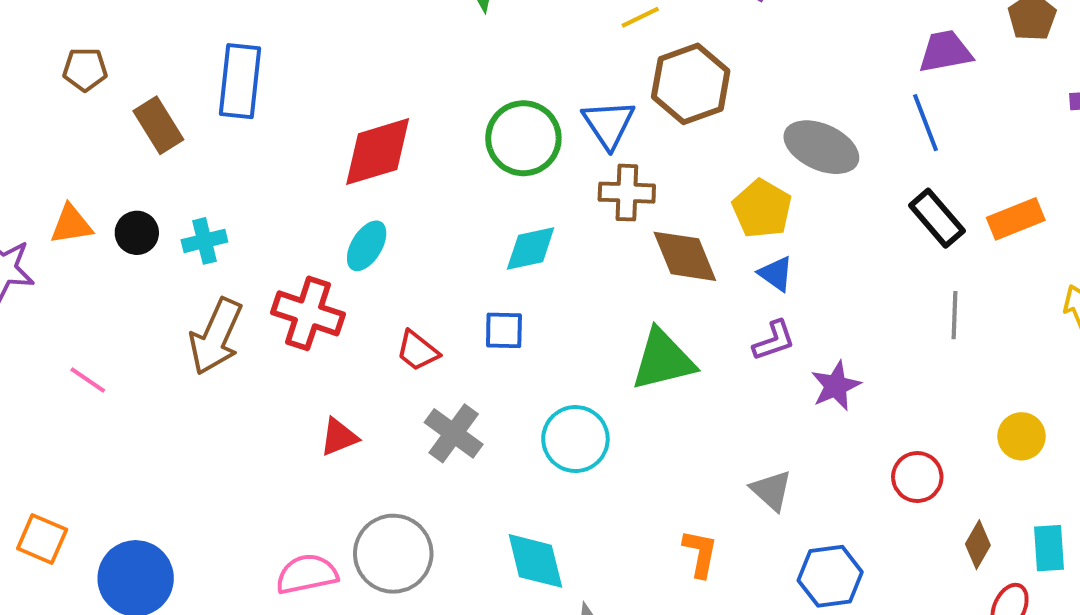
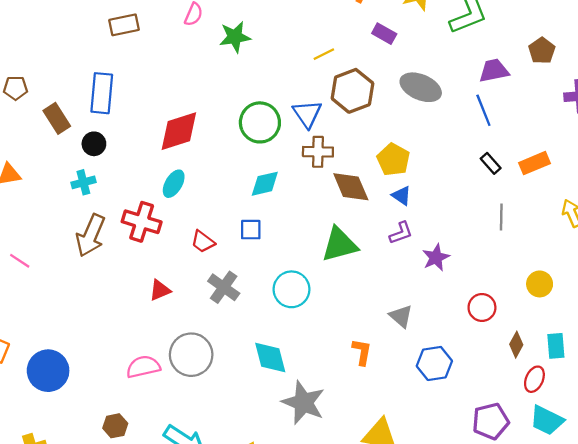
gray ellipse: (821, 147) -> (421, 87), moved
black rectangle: (937, 218) -> (491, 163), size x0.7
black circle: (137, 233) -> (94, 144), moved

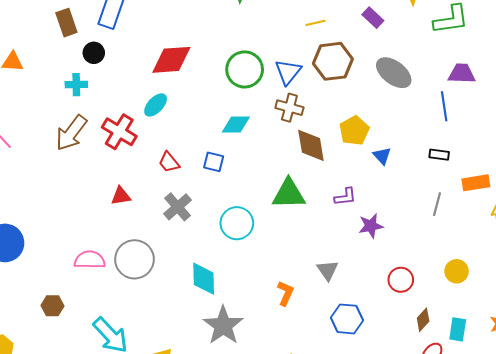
black rectangle: (491, 163) -> (439, 155), turned -54
orange rectangle: (535, 163) -> (476, 183), moved
blue triangle: (402, 196) -> (382, 156), moved

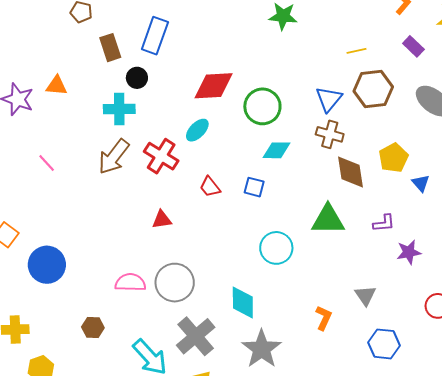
green circle: (245, 69) -> (262, 106), moved
cyan cross: (76, 85) -> (119, 109), size x1.4
gray cross: (178, 207) -> (196, 336), moved, size x1.4

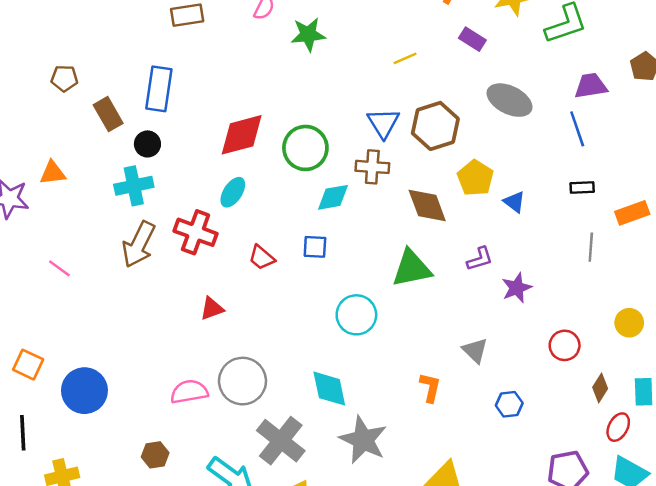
brown hexagon: (373, 89) -> (435, 126), moved
brown cross: (330, 134) -> (372, 167), moved
blue hexagon: (384, 344) -> (509, 404), size x0.7

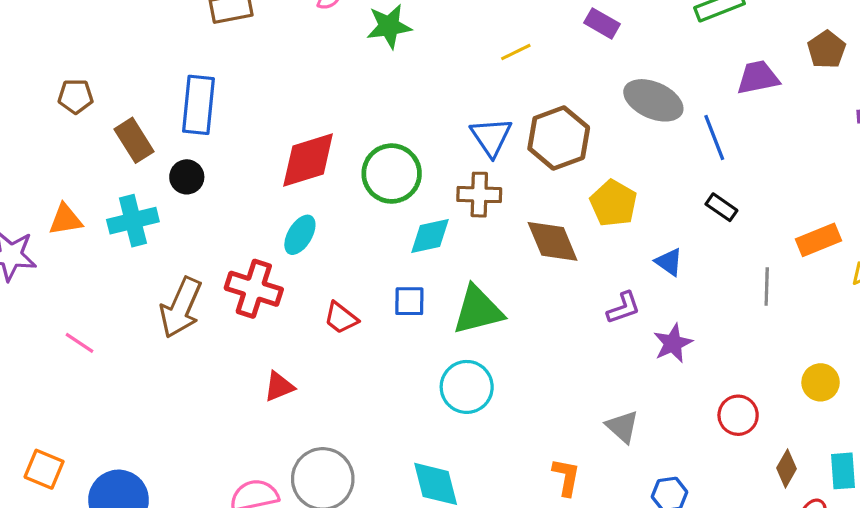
blue line: (577, 129) -> (714, 138), moved
cyan cross: (134, 186) -> (133, 221), moved
black rectangle: (582, 188) -> (721, 207), moved, turned 40
blue triangle: (514, 202) -> (669, 262), moved
green triangle: (412, 268) -> (478, 310), moved

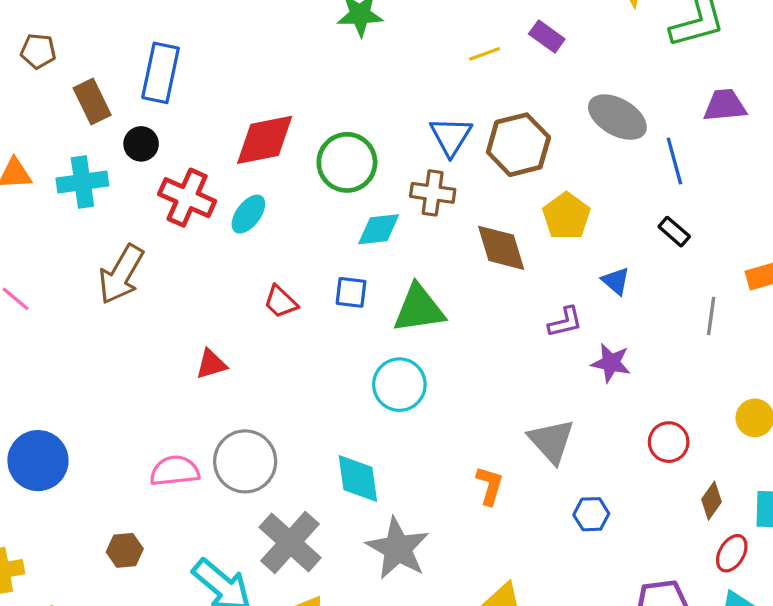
purple rectangle: (602, 23) -> (547, 37), moved
red cross: (254, 289) -> (187, 198), moved
purple star: (673, 343) -> (611, 363), turned 30
gray triangle: (622, 427) -> (551, 441), size x1.4

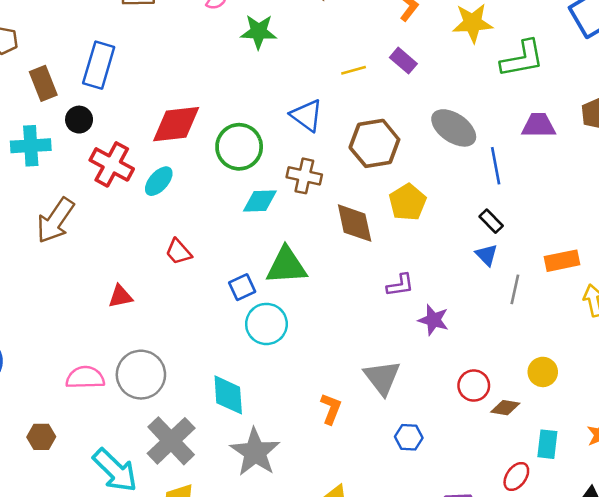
blue triangle: (451, 136) -> (307, 115), moved, turned -30
blue triangle: (616, 281) -> (487, 255), moved
blue square: (351, 292) -> (242, 287), moved, turned -36
brown diamond: (711, 501) -> (505, 408), moved, turned 60

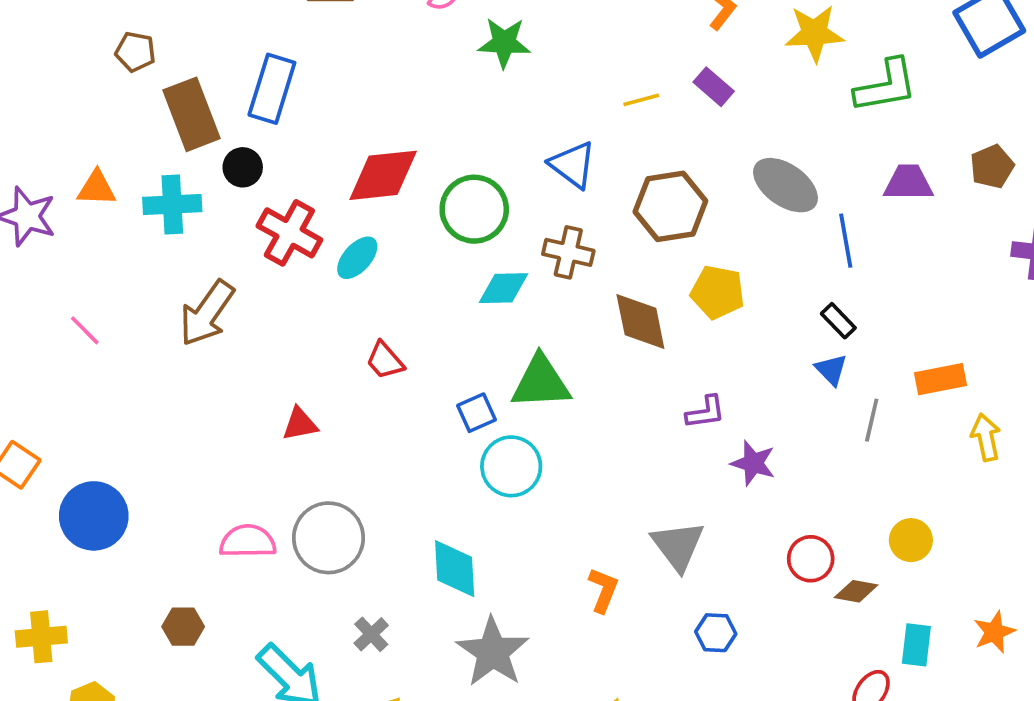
brown rectangle: (43, 83) -> (191, 114), size x1.4
yellow pentagon: (408, 202) -> (718, 292), turned -30
gray cross: (171, 441) -> (371, 634), size x0.5

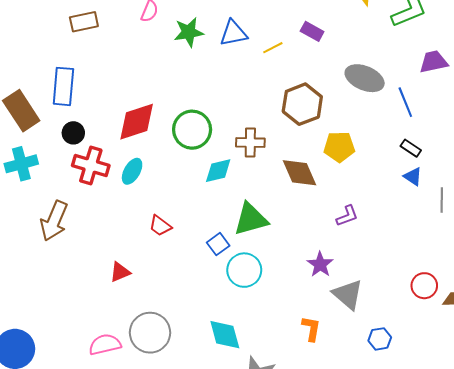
blue triangle: (573, 165) -> (234, 33), moved, turned -36
black circle: (243, 167) -> (73, 133), moved
purple star: (753, 463) -> (320, 264), moved, turned 30

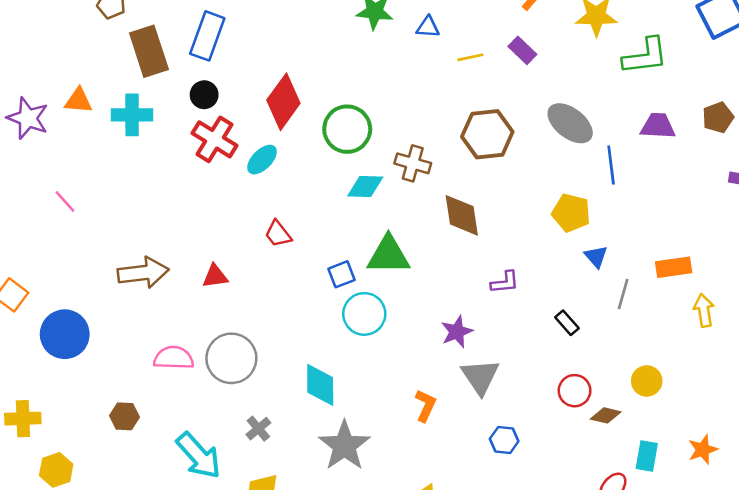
blue triangle: (234, 33) -> (428, 27), size x0.7
red diamond: (137, 122) -> (283, 102), turned -51
yellow pentagon: (339, 147) -> (571, 213), moved
black rectangle: (411, 148) -> (567, 323), moved
brown arrow: (54, 221) -> (143, 273), moved, turned -135

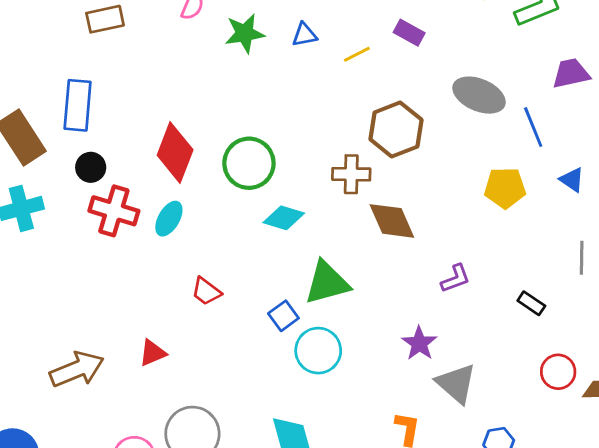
brown cross: (413, 163) -> (351, 174), moved
cyan diamond: (365, 187) -> (284, 218), turned 30
blue triangle: (596, 257) -> (572, 180), moved

